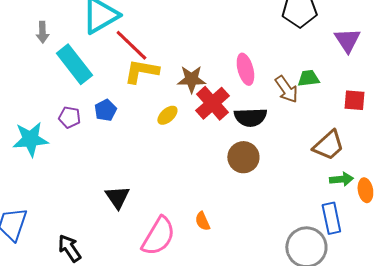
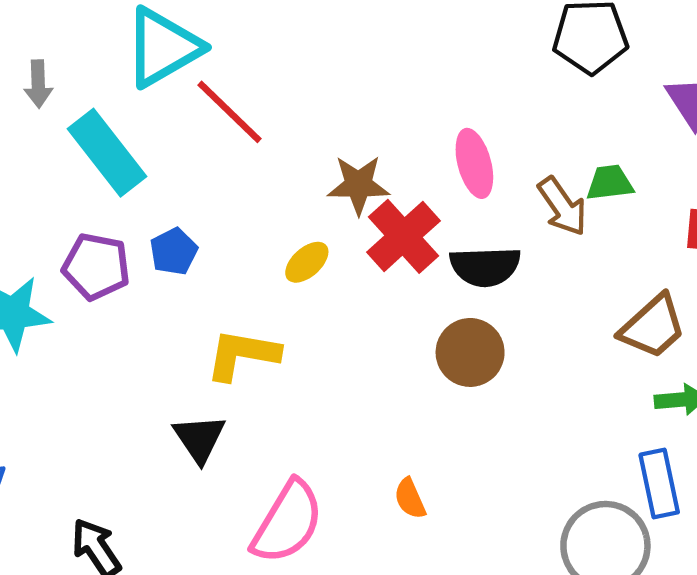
yellow L-shape: (141, 71) -> (242, 355), moved
purple pentagon: (69, 117) -> (96, 267), size x1.4
orange semicircle: (202, 221) -> (410, 499), moved

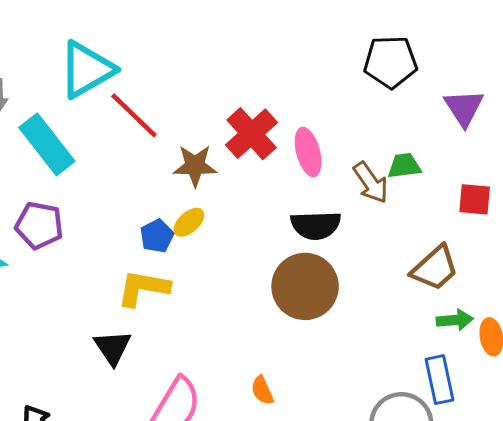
brown star: (358, 185) -> (195, 166), moved
red cross: (403, 236) -> (252, 134), moved
blue pentagon: (174, 251) -> (157, 236), moved
brown circle: (470, 352) -> (305, 286), size x1.4

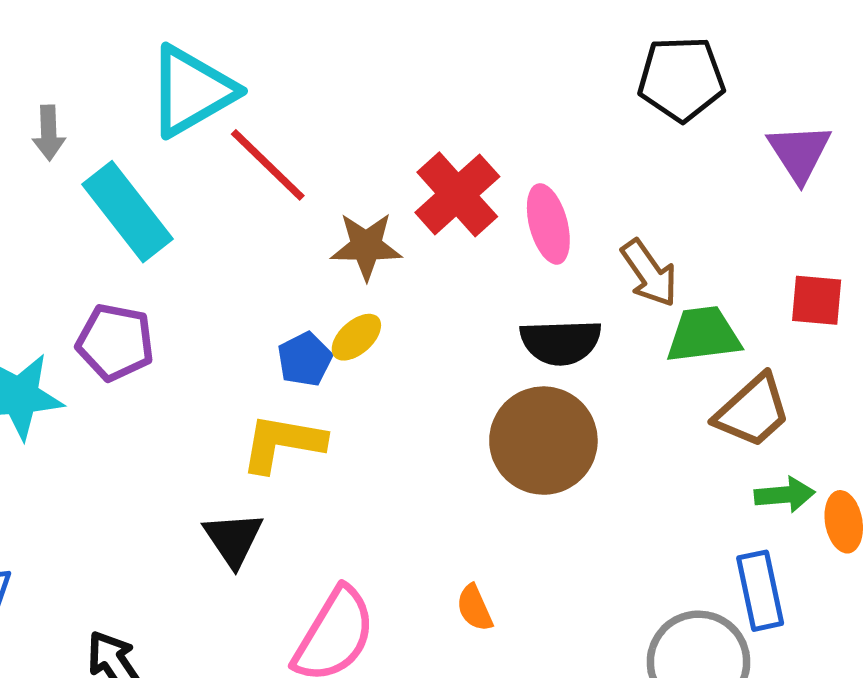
green trapezoid: (404, 166) -> (703, 335), moved, size x1.4

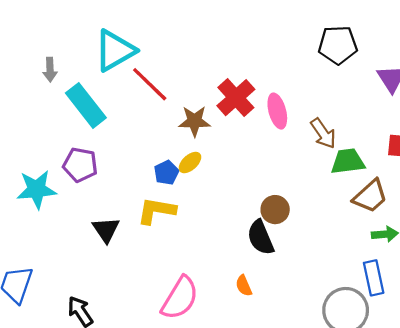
black semicircle: (561, 342) -> (261, 238), moved, turned 69
brown circle: (543, 441) -> (275, 210), size x0.6
black triangle: (233, 539) -> (106, 230), moved

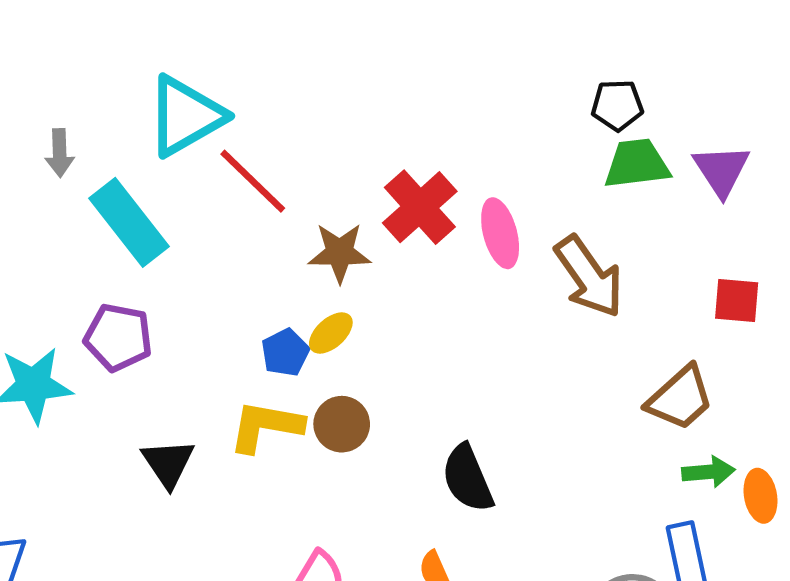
black pentagon: (338, 45) -> (617, 105), size x0.7
brown arrow: (323, 133) -> (589, 277), size x1.4
green trapezoid: (348, 161) -> (637, 164), moved
brown circle: (275, 210) -> (342, 424), moved

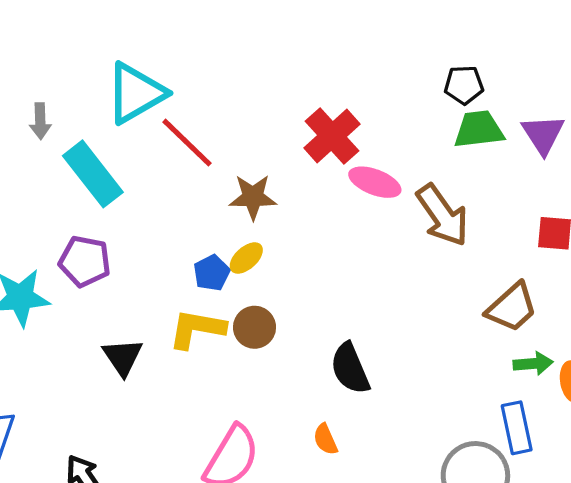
red cross: (420, 207) -> (332, 136), moved
pink ellipse: (500, 233) -> (375, 182), turned -54

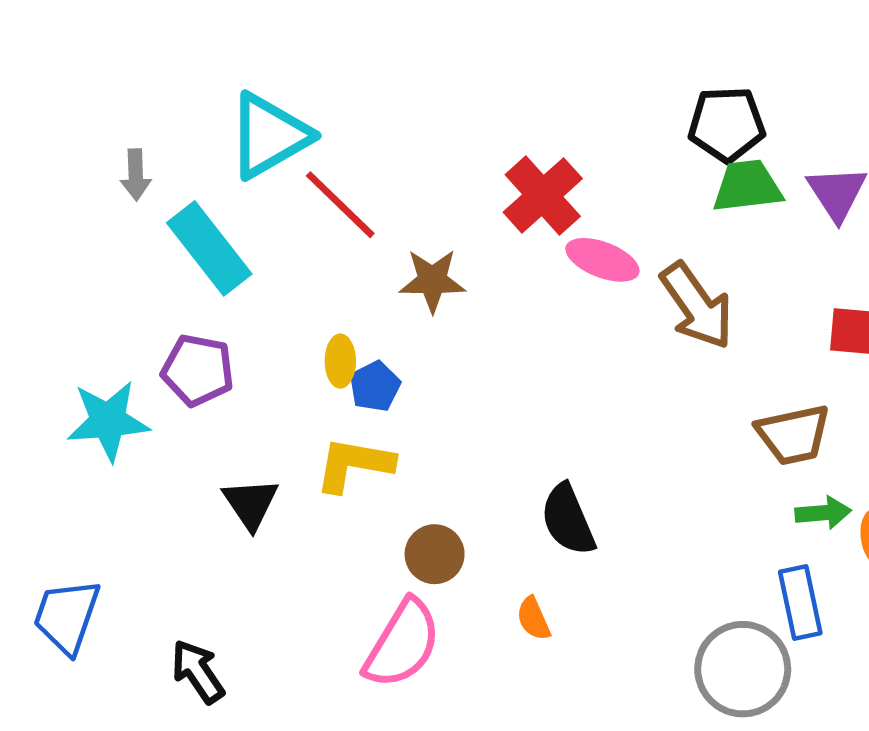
black pentagon: (464, 85) -> (727, 124), size x1.4
yellow ellipse: (246, 258) -> (340, 361), moved, turned -48
brown trapezoid: (512, 307) -> (793, 435), turned 30
brown circle: (255, 327) -> (435, 554), moved

